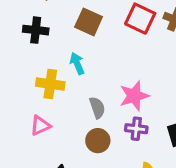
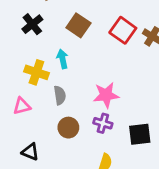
black cross: (36, 30) -> (32, 24), turned 35
gray semicircle: (97, 108) -> (60, 95), moved

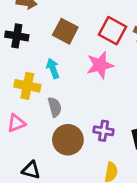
black cross: (32, 24) -> (17, 36), turned -35
pink star: (106, 95) -> (100, 65), moved
brown circle: (68, 128) -> (68, 140), size x1.4

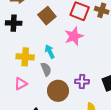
brown square: (65, 31) -> (47, 16), turned 30
cyan arrow: (53, 68) -> (50, 52), moved

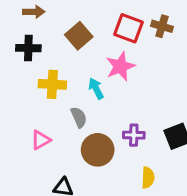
cyan arrow: (50, 52) -> (96, 89), moved
yellow cross: (25, 57) -> (52, 84), moved

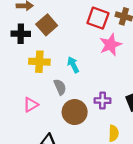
brown square: (79, 36) -> (47, 25), moved
pink star: (120, 66) -> (110, 45), moved

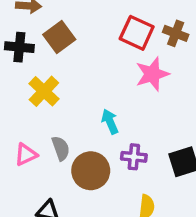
yellow cross: (39, 62) -> (44, 91), turned 36
cyan arrow: (73, 65) -> (110, 122), moved
gray semicircle: (60, 87) -> (61, 148), moved

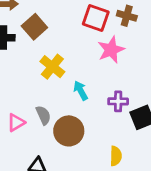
yellow cross: (44, 91) -> (52, 67), moved
purple cross: (134, 157) -> (118, 101), moved

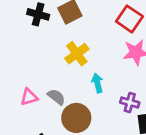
gray semicircle: (43, 115) -> (56, 97), turned -42

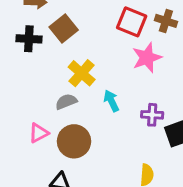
gray semicircle: (56, 97) -> (66, 102), moved, turned -48
brown circle: (76, 118) -> (74, 141), moved

